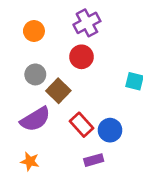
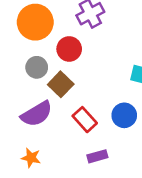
orange circle: (34, 31) -> (35, 22), size x1.6
red circle: (81, 57) -> (69, 49), moved
blue circle: (110, 130) -> (124, 115), moved

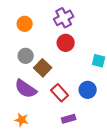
orange circle: (35, 22) -> (25, 24), size x0.6
red circle: (69, 49) -> (66, 43), moved
purple semicircle: (37, 114) -> (26, 89), turned 65

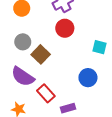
red rectangle: (60, 93) -> (46, 93), moved

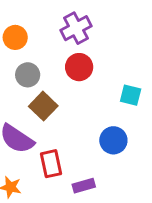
gray circle: (23, 42) -> (28, 75), moved
red rectangle: (46, 93) -> (51, 164), turned 30

